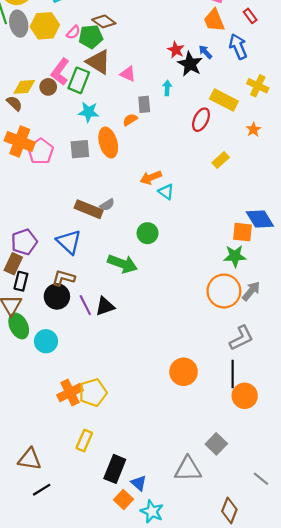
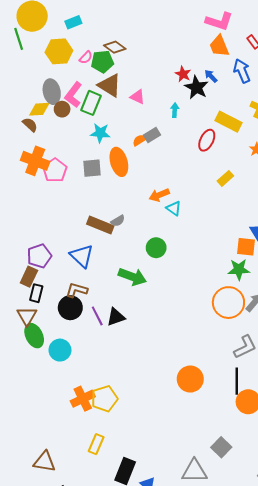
gray ellipse: (19, 24) -> (52, 92), moved
gray rectangle: (144, 104) -> (152, 135), moved, turned 63

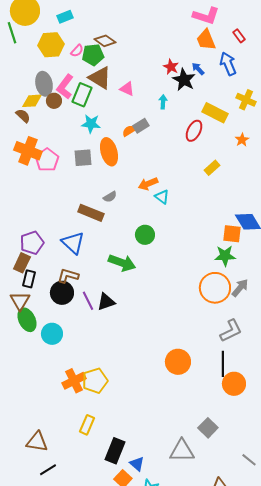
gray semicircle: (118, 221) -> (110, 197), moved

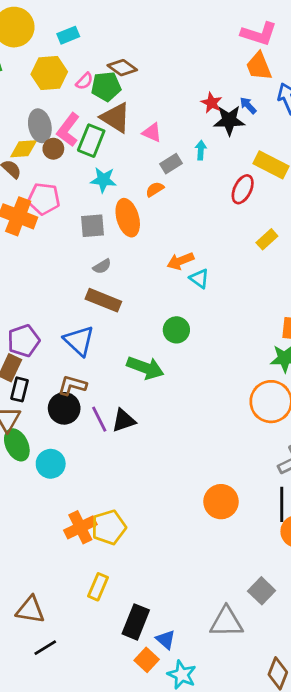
black star: (184, 80) -> (229, 120), turned -30
gray rectangle: (141, 126) -> (171, 164), moved
pink pentagon: (47, 160) -> (44, 199), moved, turned -30
gray semicircle: (110, 197) -> (102, 266), moved

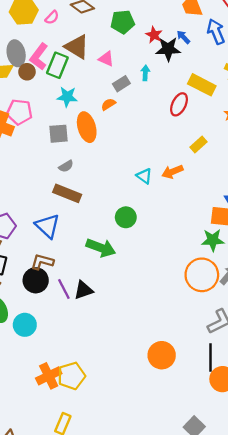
green pentagon: (106, 87) -> (123, 22), moved
orange arrow: (180, 261) -> (172, 172), moved

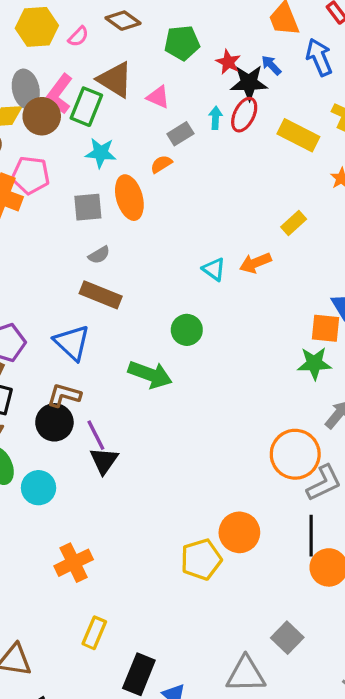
brown circle: (27, 72) -> (42, 116), size x1.5
red ellipse: (179, 104) -> (244, 115), moved
orange circle: (202, 275) -> (295, 454), moved
black triangle: (83, 290) -> (104, 461), moved, turned -36
yellow pentagon: (71, 376) -> (201, 559), moved

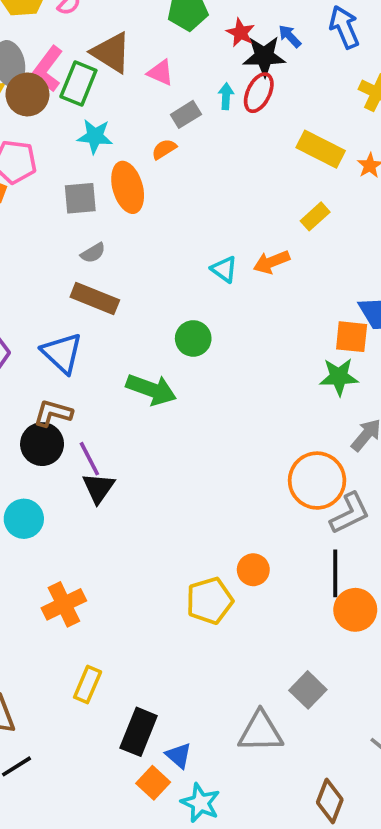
yellow rectangle: (298, 135) -> (321, 149), moved
orange circle: (239, 532) -> (253, 570), size x0.7

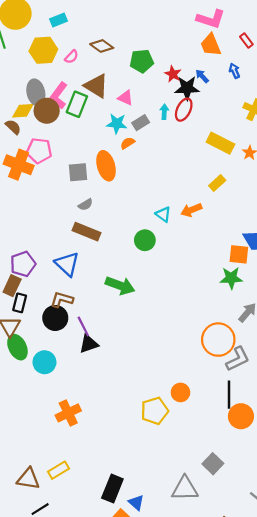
blue arrow: (344, 27) -> (234, 71), size x0.6
cyan star: (95, 136) -> (117, 124), moved
green circle: (193, 338) -> (145, 240), moved
black triangle: (98, 488) -> (89, 344), turned 36
yellow rectangle: (88, 684) -> (59, 470), moved, turned 36

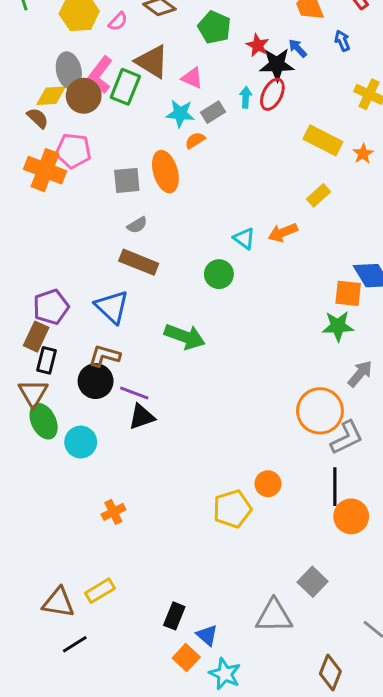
green pentagon: (142, 61) -> (214, 27), turned 30
purple line: (83, 327) -> (134, 393), turned -42
orange cross: (68, 413) -> (113, 512), size x0.7
black rectangle: (112, 489) -> (174, 616), size x0.7

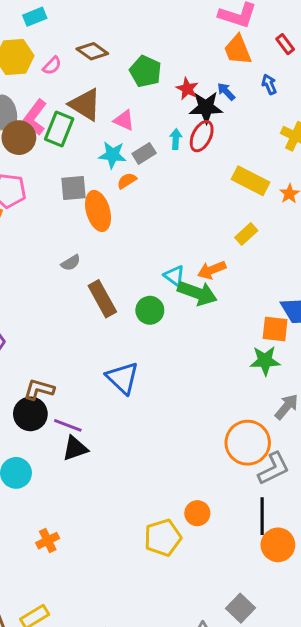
gray square: (127, 180) -> (74, 188), moved
brown rectangle: (139, 262) -> (102, 299), moved, turned 39
blue triangle: (112, 307) -> (122, 378), moved
green arrow: (185, 337) -> (197, 293), moved

